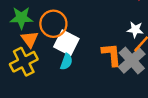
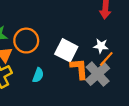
white square: (66, 43) -> (66, 50), moved

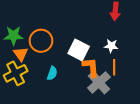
orange line: (106, 59) -> (114, 67), moved, turned -42
gray cross: (98, 74) -> (99, 82), moved

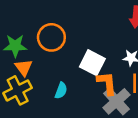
orange circle: (41, 41) -> (51, 37), moved

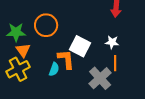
orange L-shape: (107, 83) -> (66, 59), moved

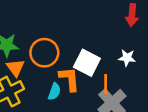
orange circle: (46, 25) -> (44, 53), moved
orange line: (115, 63) -> (106, 84), moved

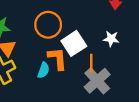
orange circle: (44, 53) -> (48, 25), moved
white square: (87, 63) -> (74, 43), turned 30

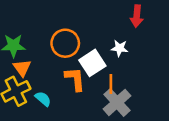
white star: (111, 39) -> (119, 48), moved
cyan semicircle: (43, 70) -> (43, 99), moved, turned -70

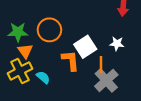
orange circle: (65, 43) -> (49, 30), moved
white star: (119, 48) -> (117, 44), moved

